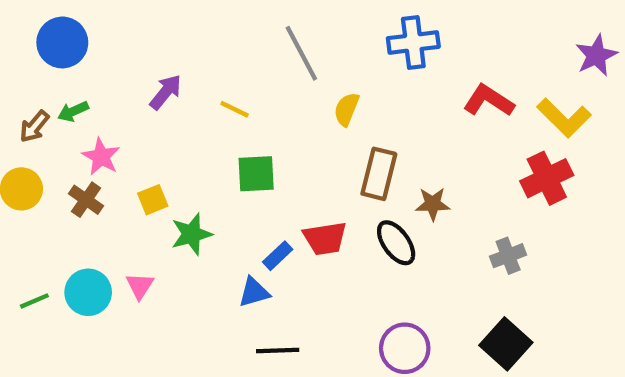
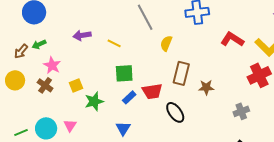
purple arrow: (166, 92) -> (82, 35), turned -138
red trapezoid: (325, 238) -> (152, 91), moved
black ellipse: (396, 243) -> (175, 112), moved
blue rectangle: (278, 256) -> (129, 97), moved
blue triangle: (254, 292) -> (123, 128), turned -42

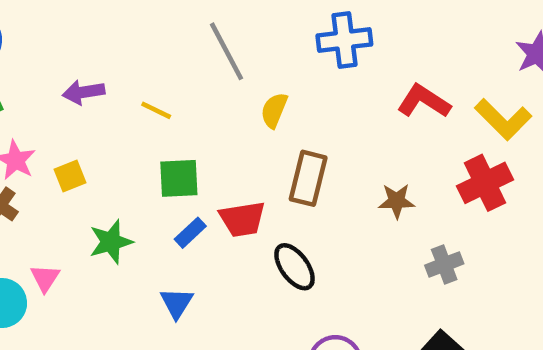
yellow square: (76, 85) -> (70, 176), moved
brown star: (206, 87) -> (397, 201), moved
pink triangle: (70, 125) -> (45, 278), moved

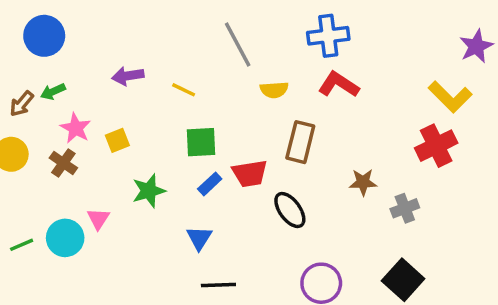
red L-shape: (424, 101) -> (339, 85), moved
yellow semicircle: (274, 110) -> (274, 90), turned -116
brown star: (397, 201) -> (363, 182), moved

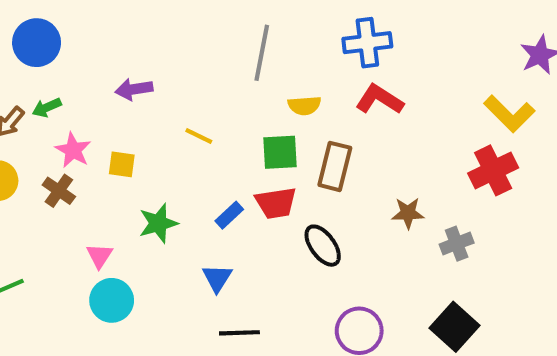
gray line: (238, 45) -> (262, 53), turned 39
yellow line: (184, 90) -> (199, 136), moved
yellow square: (117, 140) -> (122, 164), turned 30
green square: (201, 142) -> (280, 152), moved
cyan circle: (65, 238) -> (112, 300), moved

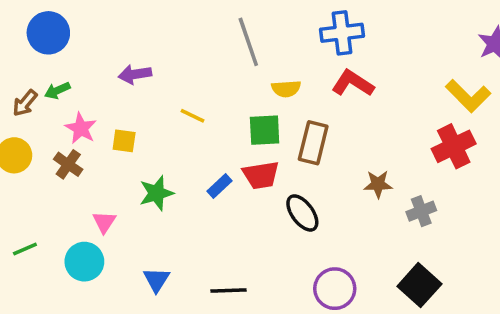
gray line: (262, 53) -> (248, 42), turned -30
blue triangle: (217, 278) -> (156, 280), moved
cyan circle: (112, 300) -> (84, 262), moved

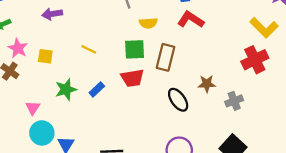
yellow line: (192, 116) -> (89, 49), moved
blue rectangle: (219, 186) -> (97, 89), moved
black ellipse: (302, 213) -> (178, 100), moved
cyan circle: (84, 262) -> (42, 133), moved

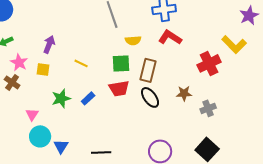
purple arrow: (52, 14) -> (49, 44), moved, turned 120
red cross: (255, 60) -> (209, 63), moved
black ellipse: (178, 100) -> (150, 97), moved

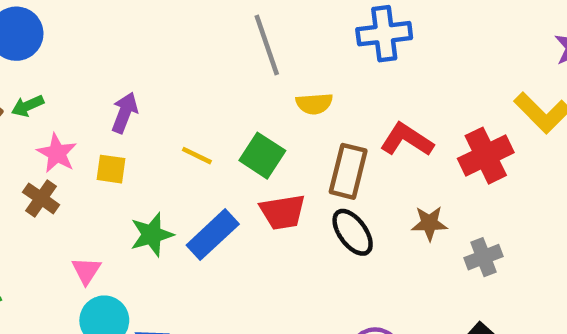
red L-shape: (170, 37) -> (407, 140), moved
green square: (121, 63) -> (262, 156), moved, turned 36
blue rectangle: (88, 98) -> (213, 235), size x1.6

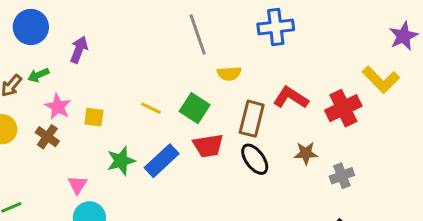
purple arrow: (125, 113) -> (79, 50), moved

